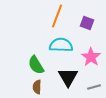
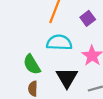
purple square: (87, 23) -> (88, 18), turned 32

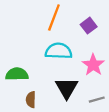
green semicircle: (32, 64) -> (17, 74), moved, turned 120

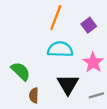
green semicircle: (17, 74) -> (21, 71), turned 45

